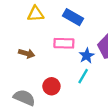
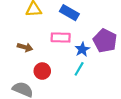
red circle: (51, 86) -> (42, 71), moved

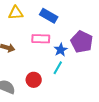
red circle: (42, 71) -> (34, 80), moved

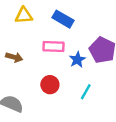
cyan line: (58, 68) -> (86, 92), moved
red circle: (34, 80) -> (50, 85), moved

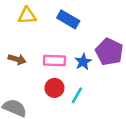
pink rectangle: (54, 46) -> (54, 61), moved
cyan line: (86, 92) -> (77, 95), moved

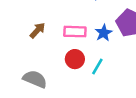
brown arrow: (17, 59) -> (37, 30), turned -63

